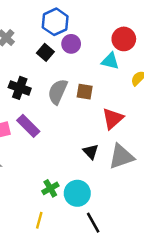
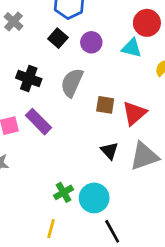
purple circle: (71, 44) -> (91, 42), moved
brown square: (85, 92) -> (105, 105), moved

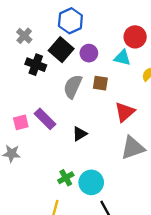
black square: (58, 38) -> (61, 50), size x1.5
black cross: (29, 78) -> (36, 65), moved
brown square: (105, 105) -> (100, 83), moved
black triangle: (109, 151) -> (80, 134), moved, turned 42

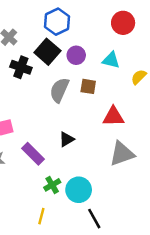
red circle: (135, 37) -> (123, 23), moved
red triangle: (125, 112) -> (113, 116), turned 40
purple rectangle: (45, 119) -> (33, 154), moved

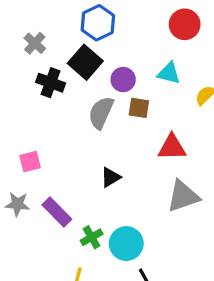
purple circle: (76, 55) -> (123, 80), moved
purple rectangle: (33, 154) -> (57, 212), moved

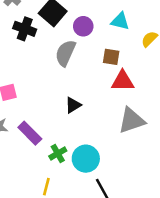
brown square: (139, 108) -> (111, 57), moved

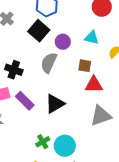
black cross: (25, 29) -> (14, 70), moved
black triangle: (73, 105) -> (55, 104), size x1.5
purple rectangle: (30, 133) -> (25, 101), moved

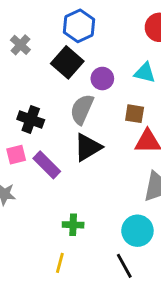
black triangle: (55, 104) -> (88, 147), moved
green cross: (43, 142) -> (73, 225), turned 32
cyan circle: (65, 146) -> (137, 231), moved

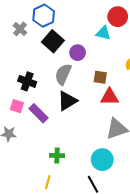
blue hexagon: (79, 26) -> (44, 16), moved
cyan triangle: (145, 73) -> (103, 33), moved
pink square: (16, 155) -> (17, 106), turned 32

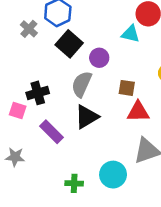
black cross: (27, 81) -> (38, 93), turned -36
pink square: (17, 106) -> (18, 110), moved
cyan circle: (102, 160) -> (113, 175), moved

